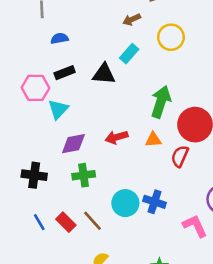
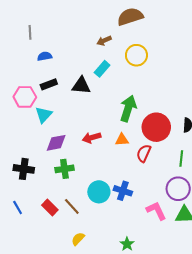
blue line: (39, 222) -> (18, 208), moved

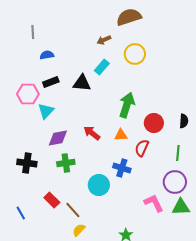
red circle: (156, 127) -> (154, 123), size x0.7
red arrow: (92, 138) -> (92, 133), turned 54
blue cross: (123, 191) -> (122, 168), moved
brown line: (72, 206) -> (73, 210), moved
blue line: (18, 208) -> (21, 213), moved

